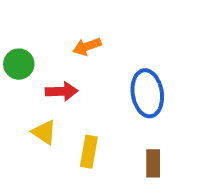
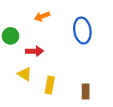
orange arrow: (87, 47) -> (42, 16), moved
blue ellipse: (147, 93) -> (82, 30), moved

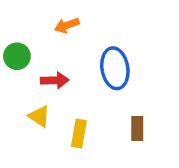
blue ellipse: (82, 30) -> (115, 68), moved
brown rectangle: (86, 91) -> (137, 128), moved

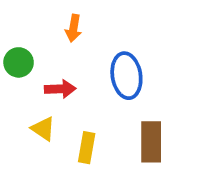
orange arrow: (67, 25) -> (73, 28), turned -60
brown rectangle: (137, 128) -> (151, 142), size x1.5

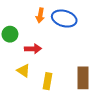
blue ellipse: (126, 76) -> (64, 19), moved, turned -65

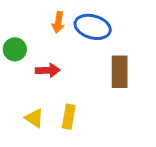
yellow triangle: (24, 71) -> (34, 118), moved
brown rectangle: (83, 78) -> (120, 72), moved

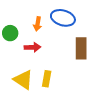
orange arrow: (58, 22) -> (38, 24), moved
yellow triangle: (34, 118) -> (23, 80), size x1.5

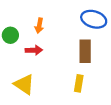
blue ellipse: (63, 18) -> (94, 19), moved
yellow rectangle: (47, 79) -> (79, 83), moved

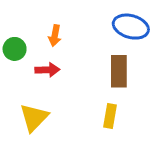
yellow triangle: (24, 84) -> (34, 117), turned 40

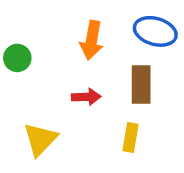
orange arrow: (55, 36) -> (92, 40), moved, size x1.5
red arrow: (47, 70) -> (86, 97), moved

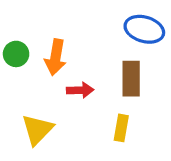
orange arrow: (92, 40) -> (56, 57), moved

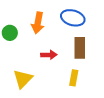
blue ellipse: (144, 29) -> (73, 18), moved
orange arrow: (56, 57) -> (38, 23), moved

